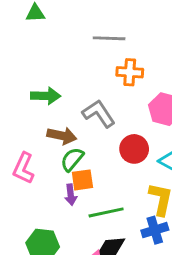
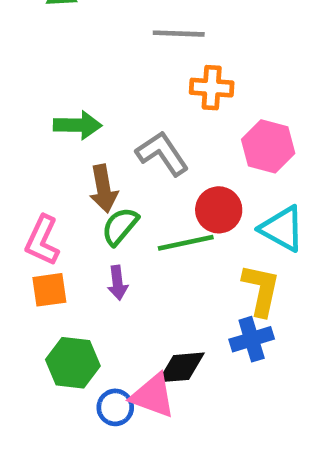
brown arrow: (62, 136) -> (103, 189), turned 68
orange square: (82, 180) -> (49, 290), moved
green line: (106, 212) -> (186, 243), moved

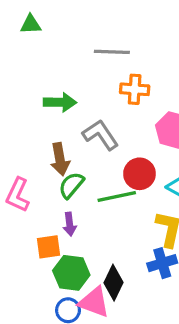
green arrow: (78, 125) -> (60, 102), moved
orange square: (49, 290) -> (49, 247), moved
green hexagon: (73, 363) -> (71, 273), moved
black diamond: (181, 367) -> (114, 283), turned -60

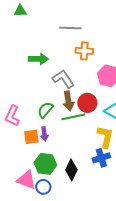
brown arrow: (60, 159) -> (68, 101), moved
orange square: (49, 247) -> (31, 137), moved
pink triangle: (94, 302) -> (26, 180), moved

